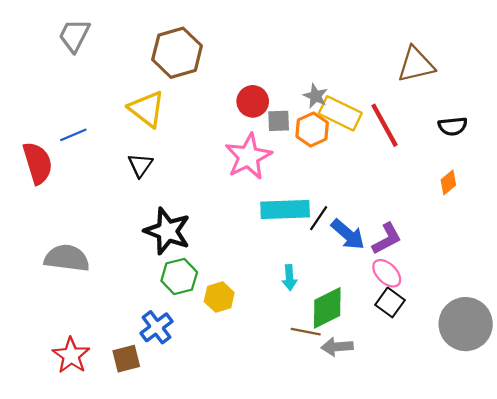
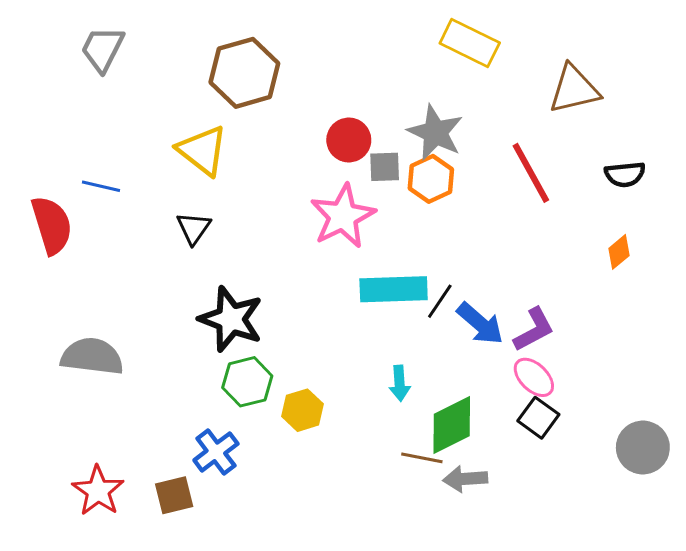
gray star: (315, 96) -> (435, 133), size x1.6
yellow rectangle: (340, 113) -> (470, 43), moved
blue line: (73, 135) -> (101, 186), turned 36
gray circle: (466, 324) -> (643, 448), size x0.7

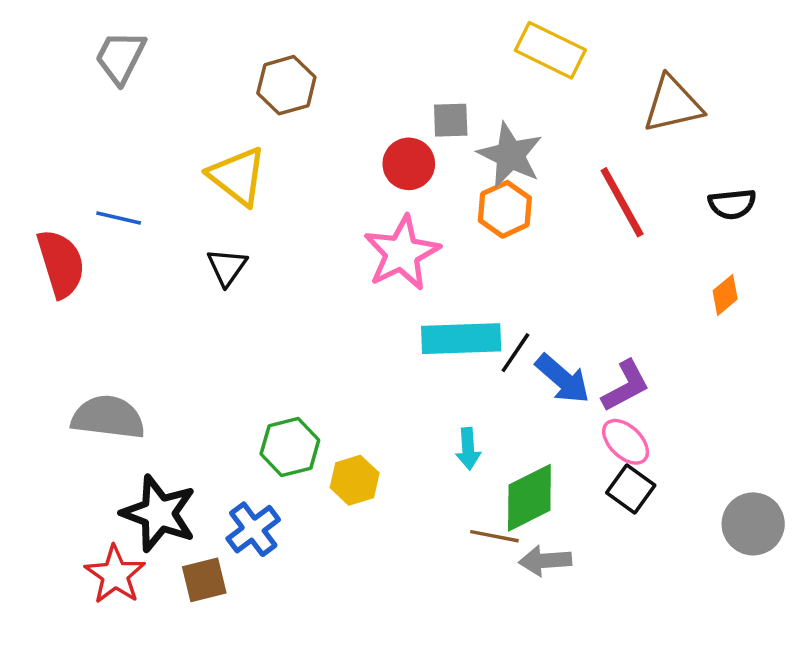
brown hexagon: (244, 73) -> (286, 85), size x0.7
gray square: (385, 167) -> (451, 120), moved
black star: (231, 319) -> (159, 513), moved

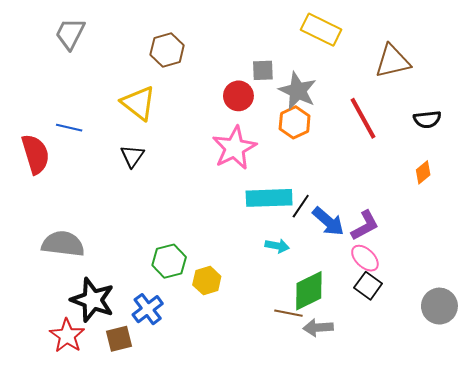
cyan arrow: (468, 449) -> (277, 246), moved, turned -75

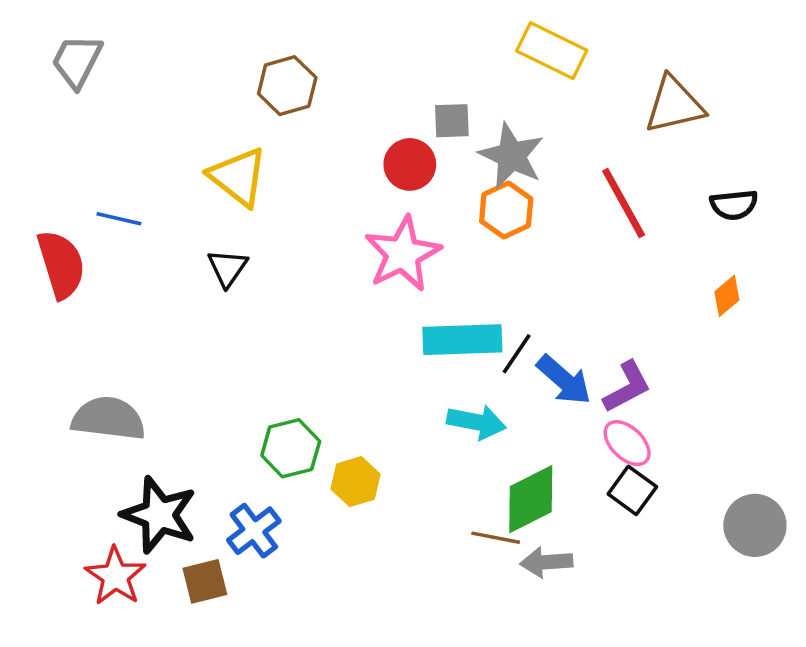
gray trapezoid: (70, 34) -> (77, 61), moved
cyan arrow: (277, 246) -> (476, 422), size x1.4

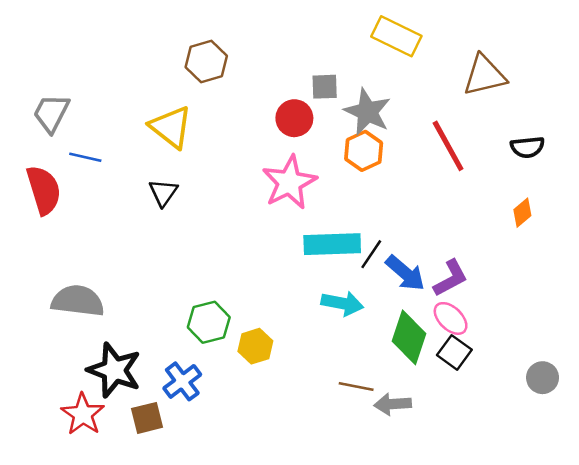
gray trapezoid: (77, 61) -> (51, 113), moved
green diamond: (531, 499) -> (409, 337), moved, turned -45
gray circle: (755, 525) -> (543, 378), size x0.7

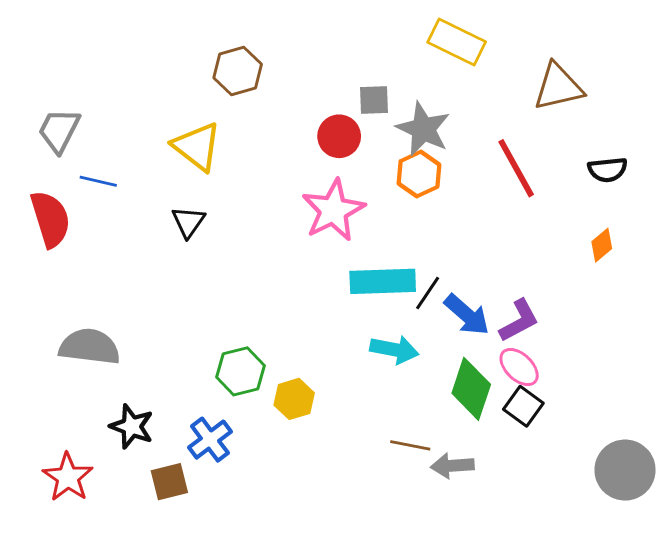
black star: (114, 370) -> (132, 427), size x0.7
gray circle: (543, 378) -> (625, 470), moved, size x1.6
red star: (83, 414) -> (68, 477), moved

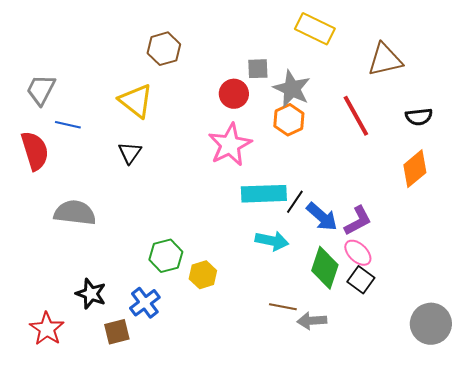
orange diamond: (602, 245) -> (415, 169), size x1.6
gray semicircle: (90, 347) -> (75, 213), moved

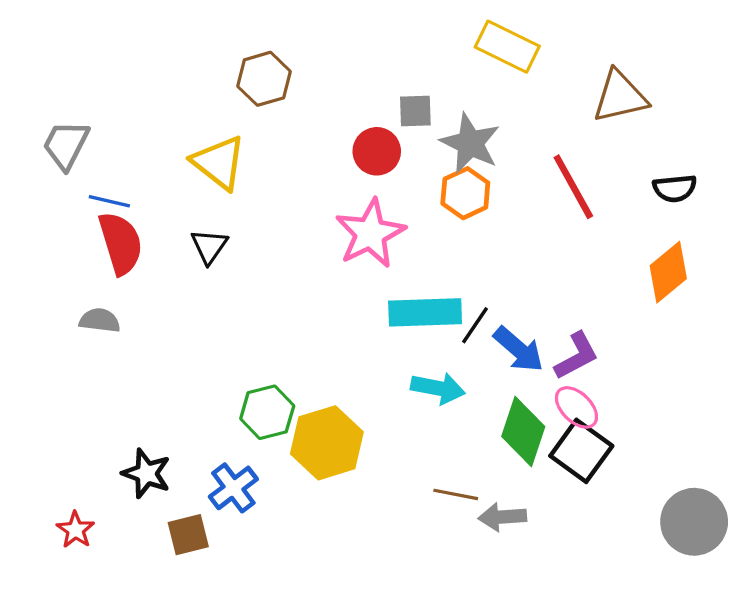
red semicircle: (35, 151) -> (121, 243), moved
gray semicircle: (75, 213) -> (100, 320), moved, size x0.6
yellow hexagon: (203, 275) -> (327, 443), size x1.6
black square: (361, 280) -> (581, 451), size x1.4
red star: (47, 329) -> (76, 530), size x0.7

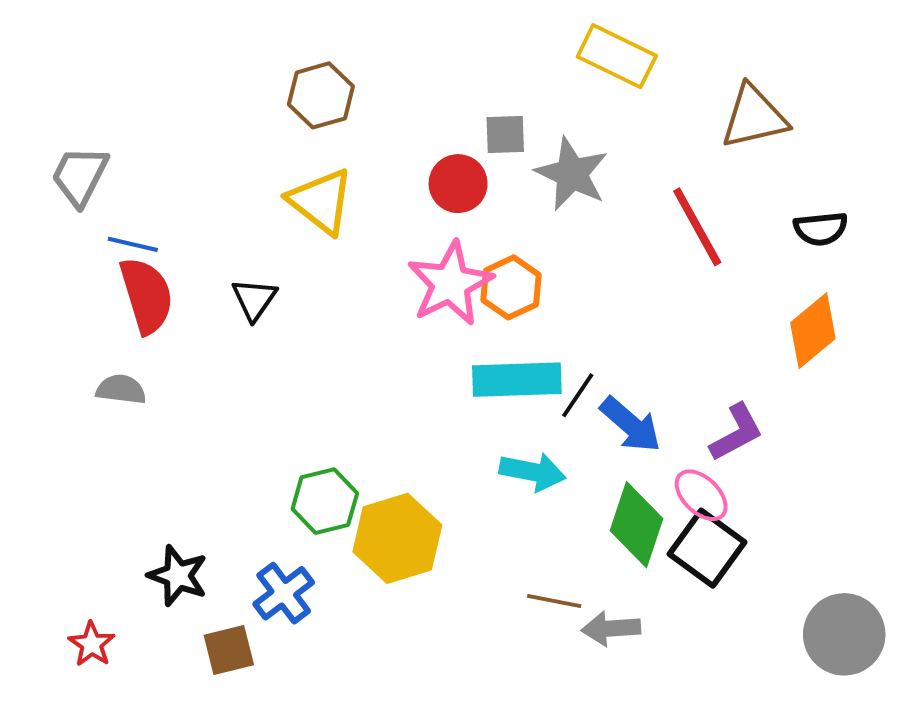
yellow triangle: (219, 163) -> (321, 201), moved
orange hexagon: (465, 193) -> (511, 287), moved
purple L-shape: (576, 356) -> (736, 433), moved

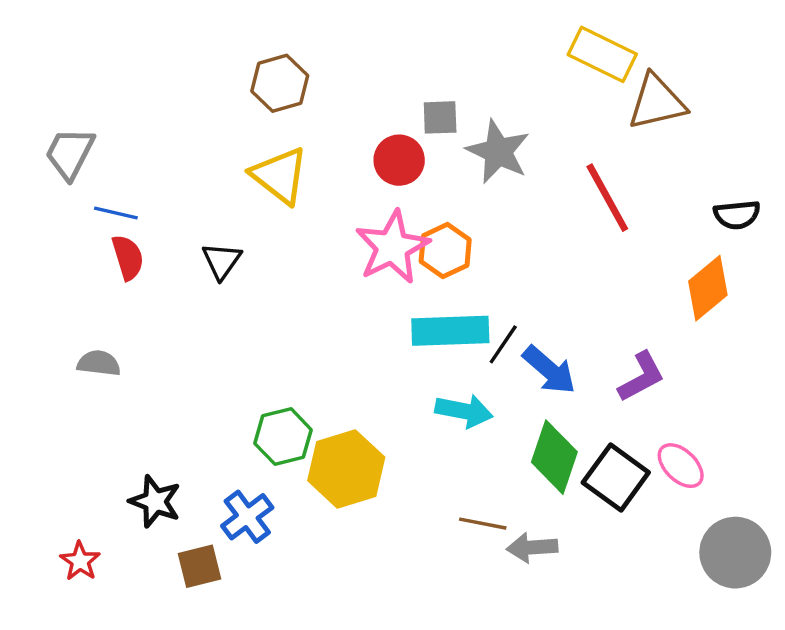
yellow rectangle: (617, 56) -> (602, 54), moved
black semicircle: (821, 229) -> (737, 215), moved
red semicircle: (146, 295) -> (128, 257), size x0.7
gray semicircle: (121, 389) -> (99, 363), moved
pink ellipse: (701, 495) -> (681, 466), moved

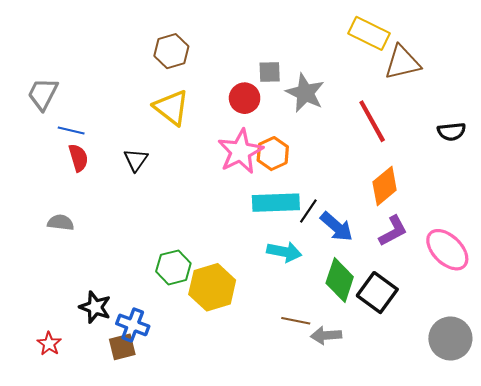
orange diamond: (708, 288) -> (385, 186), moved
pink ellipse: (681, 466) -> (447, 250), moved, size x1.5
blue cross: (247, 517) -> (133, 325), moved, turned -32

